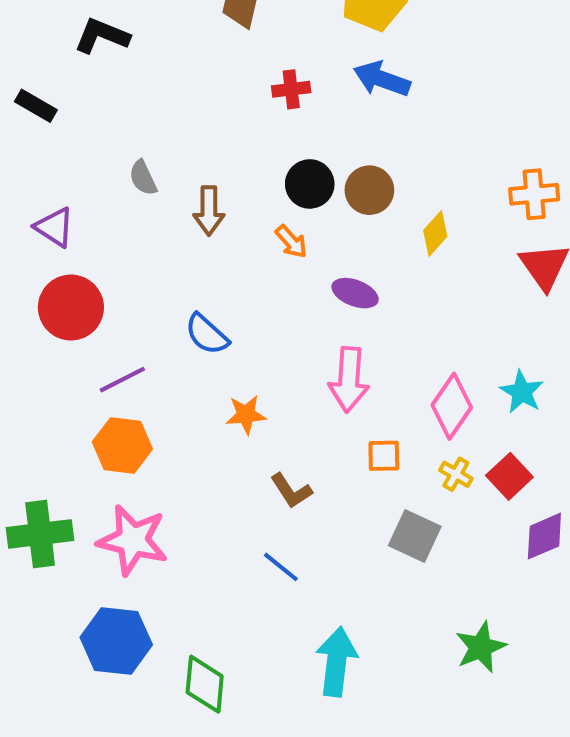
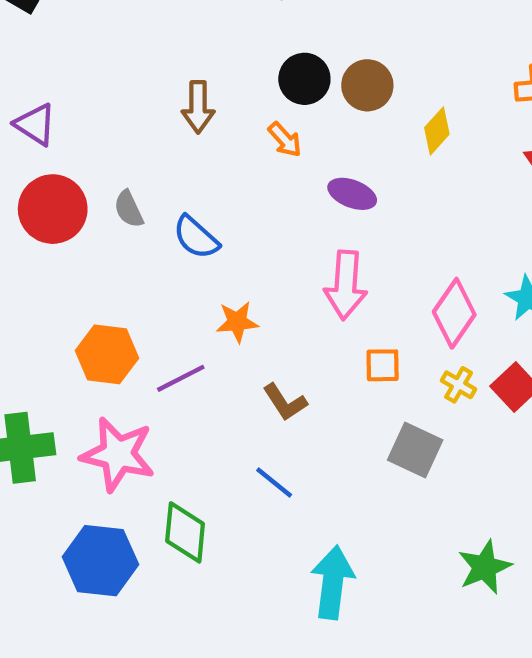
gray semicircle: (143, 178) -> (129, 209), moved
purple line: (122, 380) -> (181, 378), moved
green diamond: (205, 684) -> (185, 532), moved

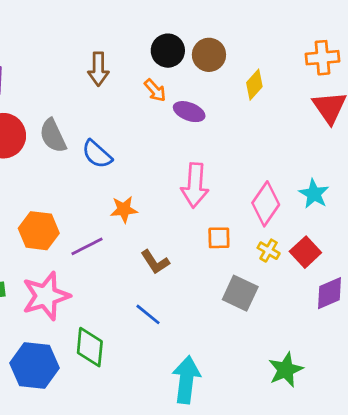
purple ellipse: (352, 194) -> (189, 112), moved
gray semicircle: (129, 209) -> (53, 136), size x1.4
pink star: (118, 454) -> (46, 296), turned -30

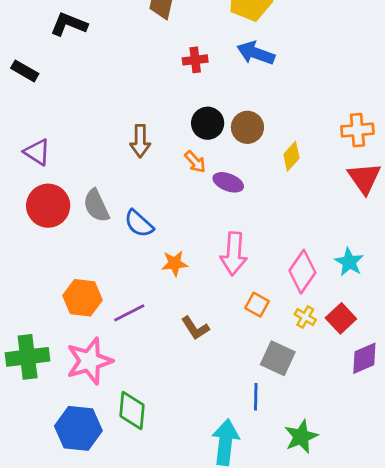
orange star: (124, 209) -> (175, 263), moved
orange square: (219, 238) -> (257, 305), turned 30
blue line: (148, 314) -> (256, 397), moved, turned 52
green star: (286, 370) -> (301, 437), moved

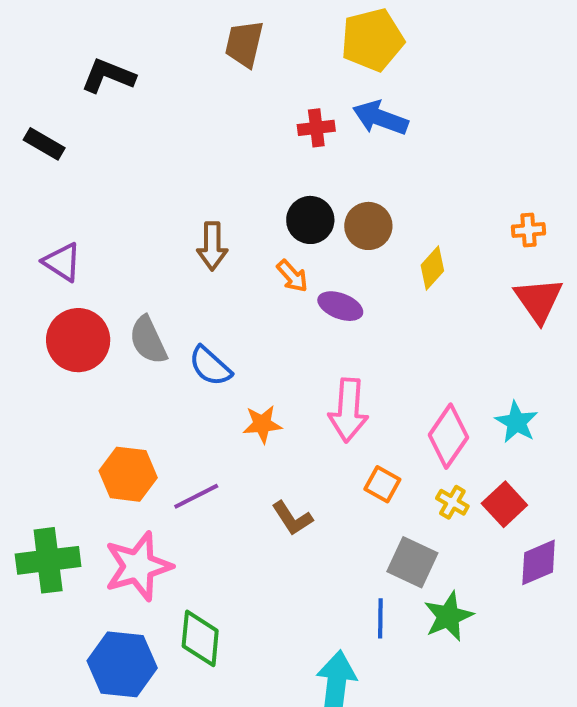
red cross: (195, 60) -> (316, 128), moved
orange cross: (357, 130) -> (529, 230), size x0.7
green star: (301, 437) -> (448, 616), moved

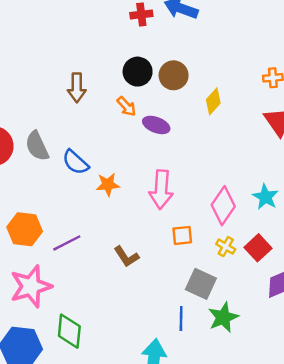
orange star: (262, 424) -> (108, 185), moved
orange square: (382, 484) -> (182, 235), turned -35

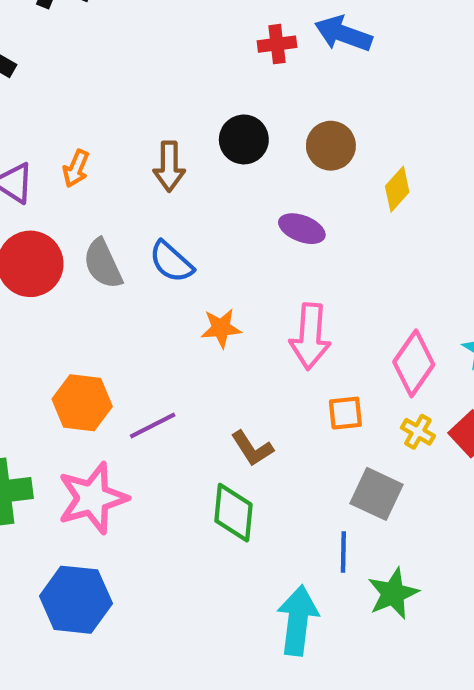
black circle: (138, 72) -> (244, 139), moved
orange arrow: (126, 106) -> (76, 168), moved, turned 65
blue semicircle: (76, 162) -> (171, 262), moved
green star: (223, 317) -> (393, 593), moved
green diamond: (69, 331) -> (233, 513), moved

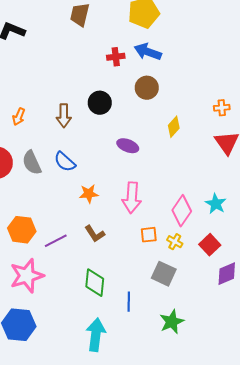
brown circle: (331, 146) -> (147, 88), moved
yellow cross: (418, 432) -> (175, 242), moved
brown L-shape: (252, 448) -> (95, 234), moved
blue line: (343, 552) -> (129, 302), moved
cyan arrow: (298, 620) -> (96, 335), moved

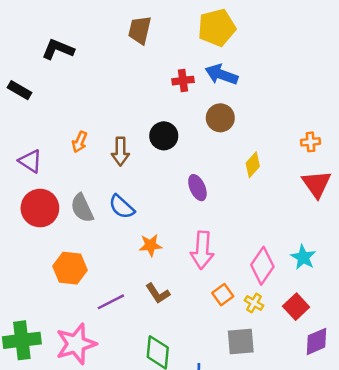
orange arrow: (19, 117) -> (80, 142), moved
purple ellipse: (128, 146) -> (197, 188), turned 45
orange hexagon: (22, 230) -> (70, 268), moved
orange square: (149, 235) -> (223, 295), turned -30
gray square: (164, 274) -> (241, 341), turned -30

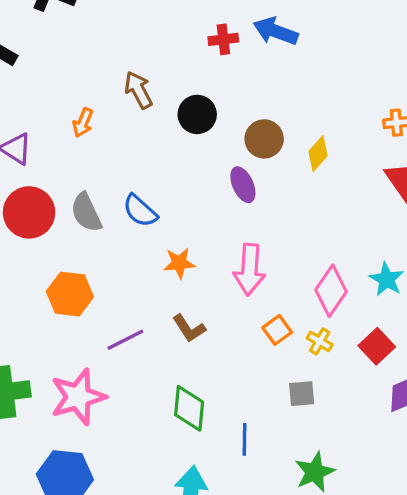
brown circle: (220, 118) -> (264, 139), moved
brown arrow: (120, 152) -> (138, 90), moved, turned 152
gray square: (241, 341) -> (302, 394), size x0.7

